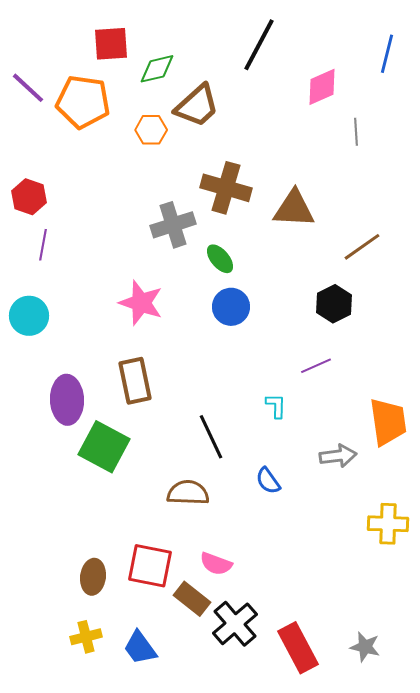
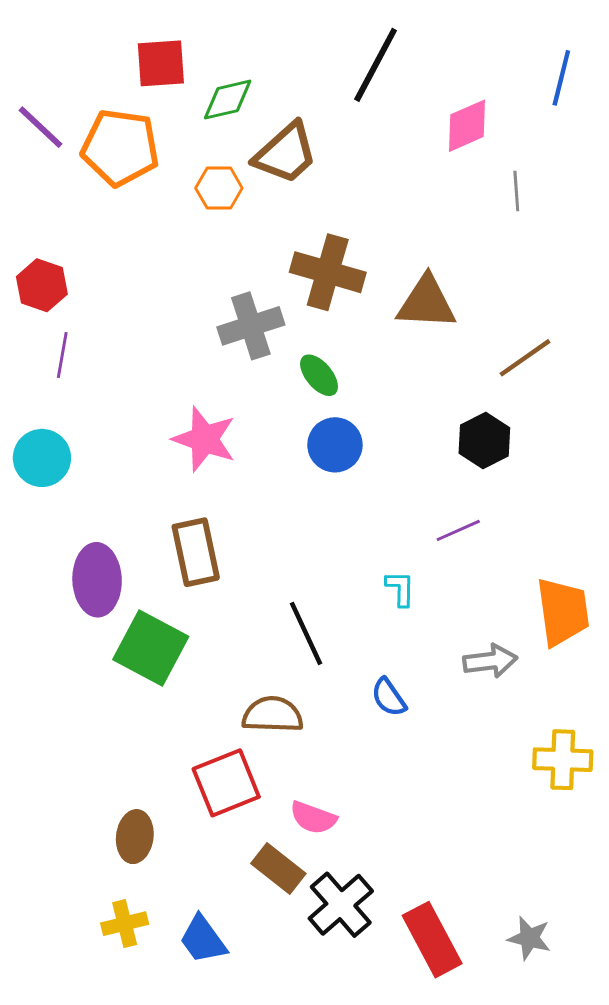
red square: (150, 566) -> (226, 783), moved, turned -33

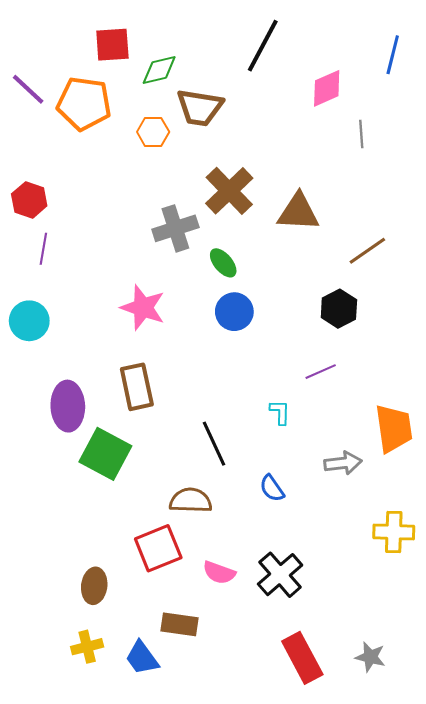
brown trapezoid: (286, 153) -> (200, 108), turned 51
brown cross: (328, 272) -> (229, 191), turned 30
brown rectangle: (278, 868) -> (179, 624), moved, turned -30
black cross: (341, 905) -> (280, 575), moved

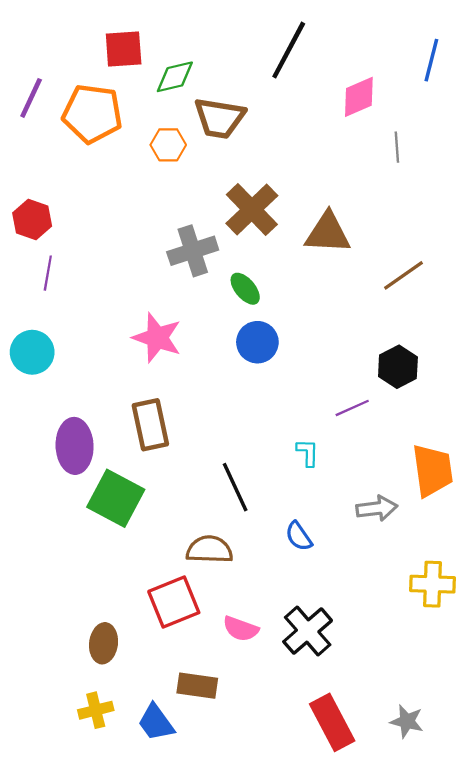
purple line: (28, 89) -> (31, 98), turned 72
black hexagon: (339, 309) -> (398, 367), moved

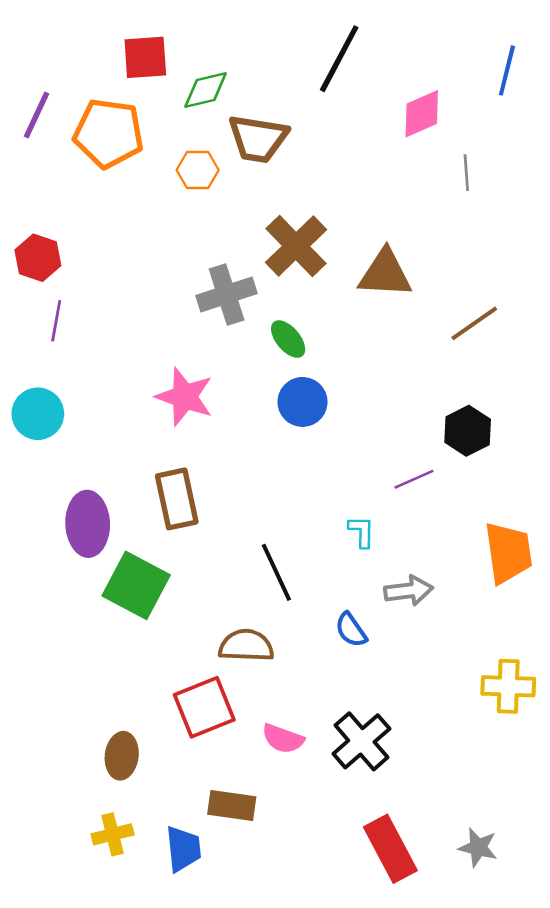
gray arrow: (377, 508) -> (409, 591), moved
blue trapezoid: (156, 722) -> (183, 849), turned -150

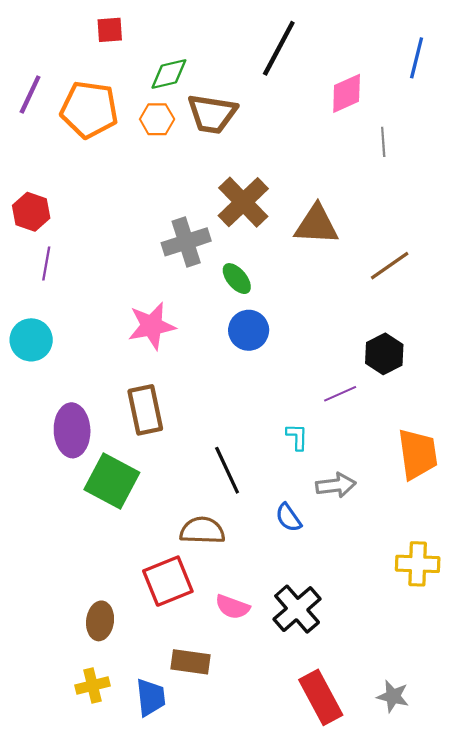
red square: (145, 57) -> (110, 30), moved, size x0.7
orange hexagon: (198, 170) -> (157, 119), moved
pink star: (185, 397) -> (152, 326), turned -30

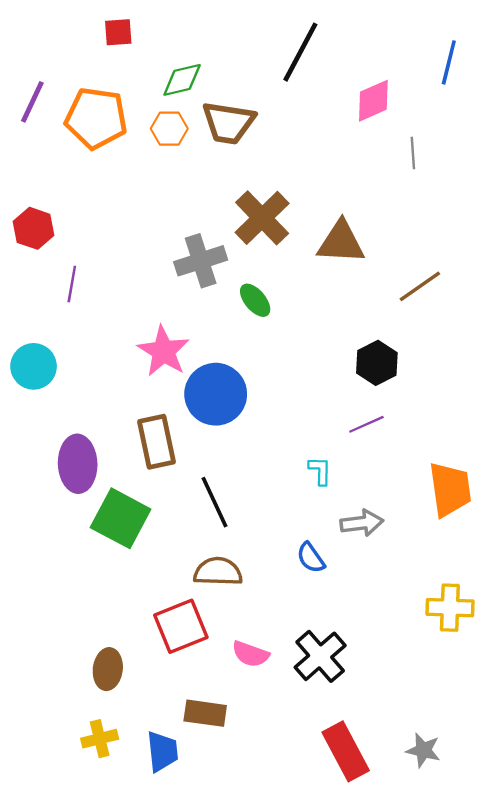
purple line: (46, 263) -> (72, 284), moved
pink star: (152, 326) -> (163, 351), turned -30
blue circle: (249, 330) -> (216, 394), moved, size x1.4
black hexagon: (384, 354) -> (377, 363), moved
black line: (227, 470) -> (215, 502), moved

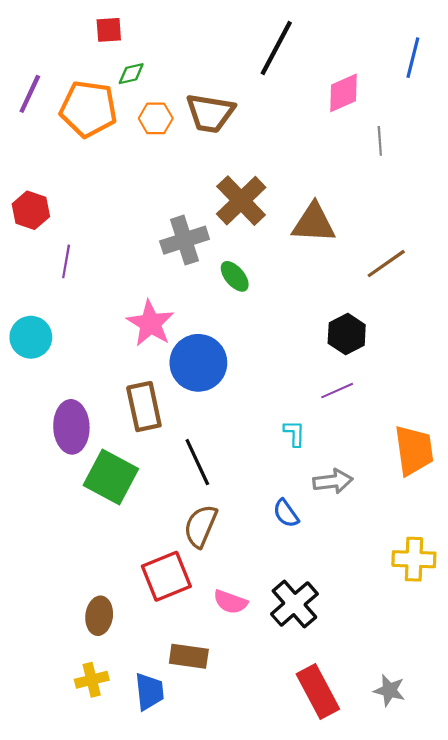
green diamond: (182, 80) -> (131, 74), moved, size x0.7
brown semicircle: (218, 572) -> (201, 526), turned -69

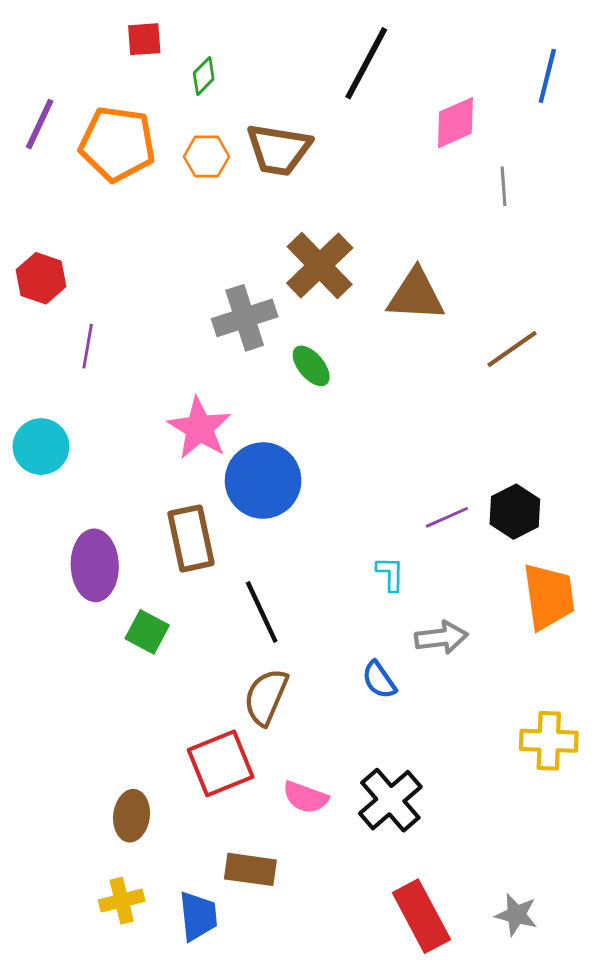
green diamond: (131, 74) -> (204, 76), moved, turned -32
black hexagon: (347, 334) -> (515, 512), moved
green square: (111, 477) -> (147, 632), size x0.6

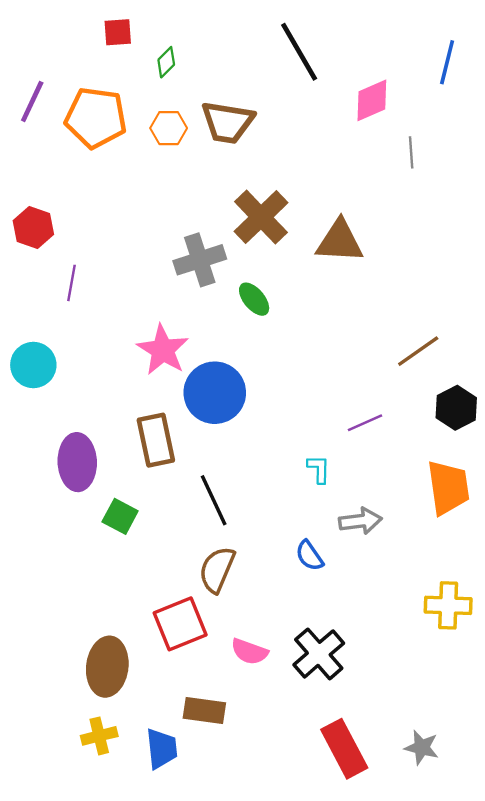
black line: (366, 63) -> (299, 52), turned -58
brown line: (512, 349) -> (418, 351), moved
black hexagon: (515, 512) -> (456, 408), moved
brown ellipse: (132, 816) -> (107, 667), size x1.4

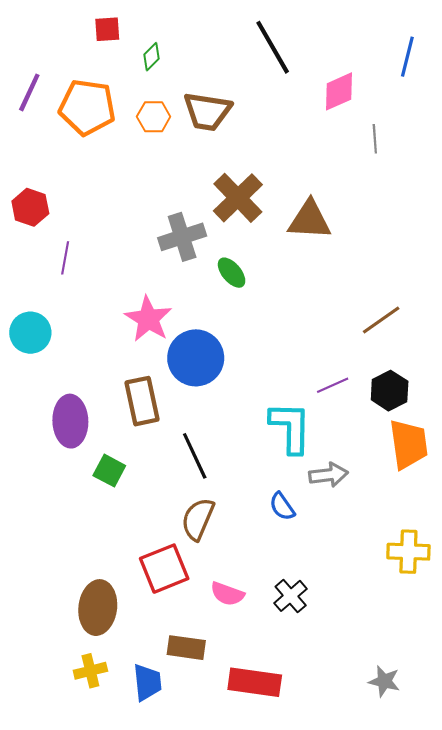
black hexagon: (456, 408) -> (390, 391), moved
cyan L-shape: (319, 469) -> (291, 427), size x2.0
black cross: (319, 654) -> (291, 596), size x0.7
red rectangle: (344, 749) -> (255, 682), moved, turned -54

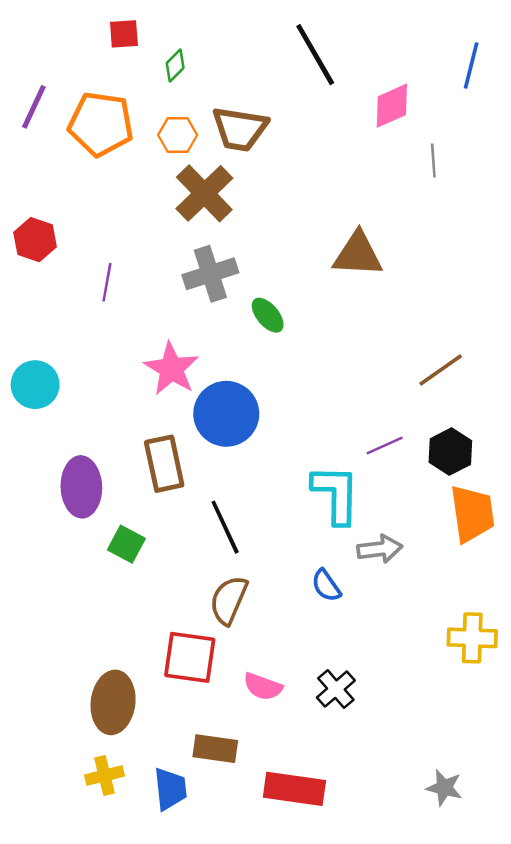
brown cross: (238, 198) -> (204, 193), moved
purple line: (65, 258) -> (107, 282), moved
red square: (164, 569) -> (190, 657), turned 30

